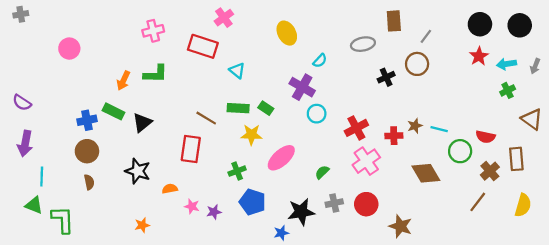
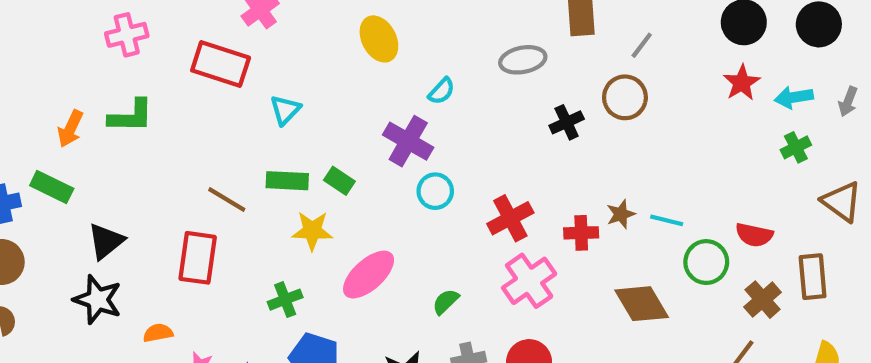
cyan triangle: (237, 71) -> (285, 110), turned 35
black triangle: (142, 122) -> (106, 241), moved

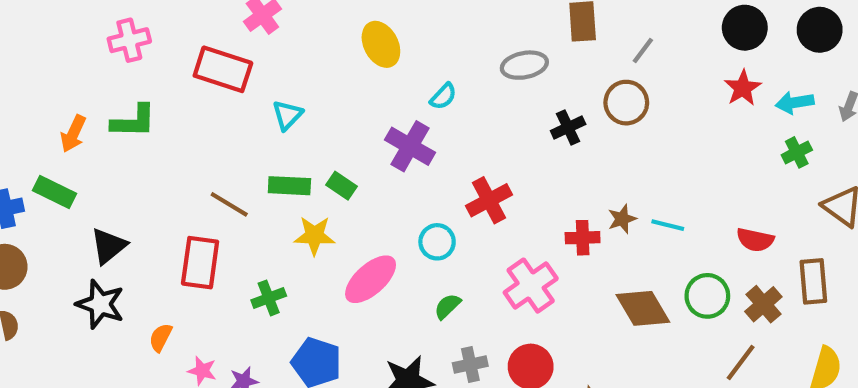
cyan circle: (435, 191) -> (437, 242), moved
red cross: (510, 218) -> (489, 200), moved
green circle: (706, 262) -> (707, 296), moved
green cross: (285, 300) -> (269, 298), moved
orange semicircle: (158, 333) -> (161, 337), turned -52

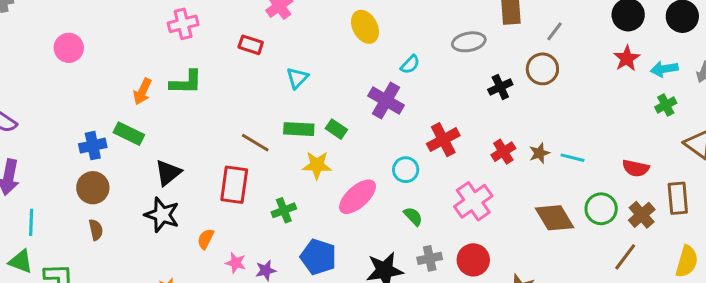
red rectangle: (223, 69) -> (251, 45), size x0.6
red cross: (583, 238) -> (503, 152), moved, turned -30
green semicircle: (447, 306) -> (413, 216), turned 90

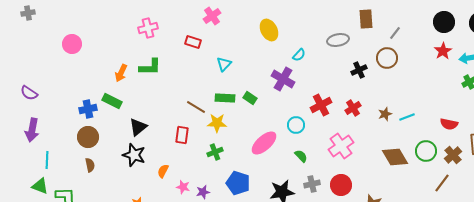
red cross: (503, 152) -> (353, 108), moved
cyan line: (573, 158) -> (407, 117), turned -35
yellow star: (317, 165) -> (217, 123), moved
red rectangle: (234, 185) -> (182, 135), size x0.7

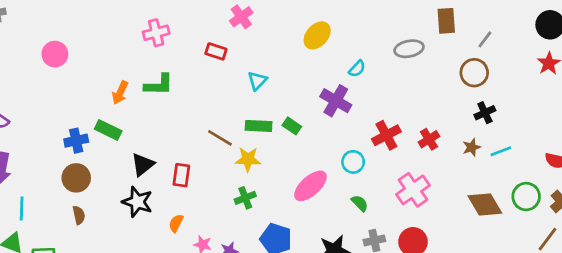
yellow ellipse: (269, 30) -> (317, 35), turned 70
black cross: (359, 70) -> (485, 113), moved
red rectangle: (182, 135) -> (181, 175), moved

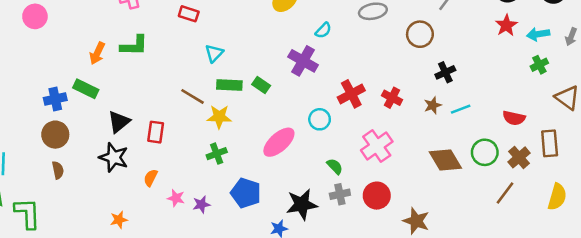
brown circle: (474, 73) -> (420, 34), moved
cyan triangle: (257, 81) -> (214, 53), moved
red cross: (429, 139) -> (392, 98), turned -30
green semicircle: (360, 203) -> (335, 166), moved

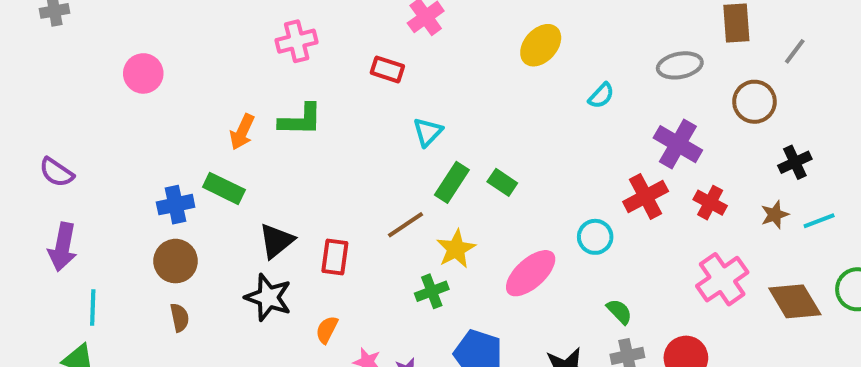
purple cross: (303, 61) -> (678, 144), moved
green rectangle: (229, 85) -> (452, 182), turned -60
brown line: (193, 96) -> (406, 225), moved, turned -65
yellow star: (219, 117) -> (456, 249), moved, turned -30
pink cross: (377, 146) -> (722, 279), moved

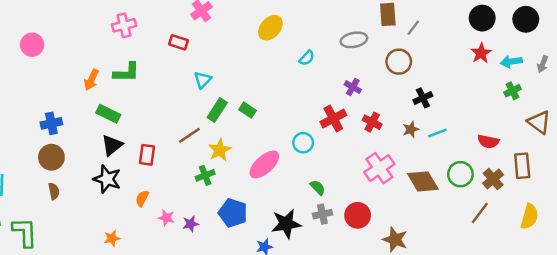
gray line: (795, 51) -> (413, 28), moved
purple cross: (678, 144) -> (353, 87), size x0.6
green rectangle: (224, 188) -> (108, 114), moved

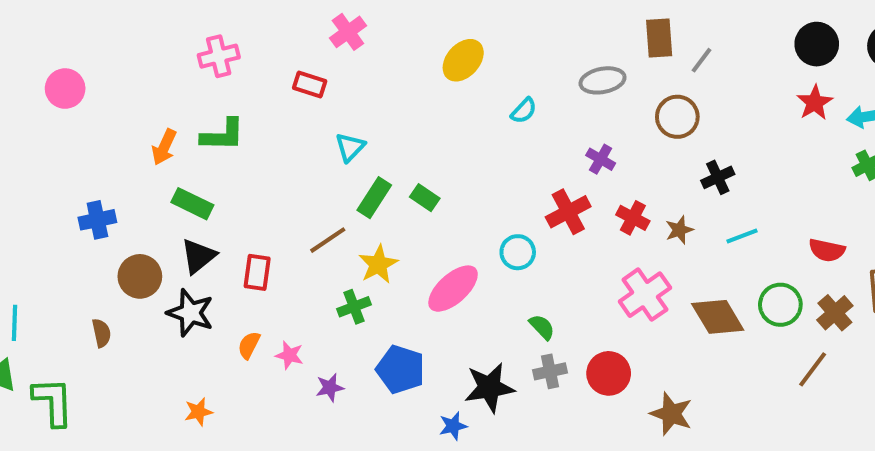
brown star: (411, 129) -> (679, 230), moved
brown circle: (51, 157) -> (140, 276), moved
pink star: (166, 218) -> (289, 355), moved

